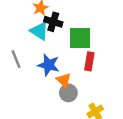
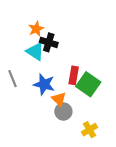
green square: (80, 38) -> (88, 84), moved, turned 35
red rectangle: (89, 61) -> (74, 75), moved

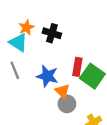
orange star: (36, 29) -> (26, 27), moved
cyan triangle: (35, 51) -> (18, 42), moved

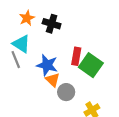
cyan triangle: (18, 42) -> (21, 44), moved
orange triangle: (62, 91) -> (53, 80), moved

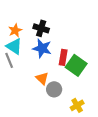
orange star: (27, 18) -> (15, 30), moved
blue star: (47, 65) -> (42, 48), moved

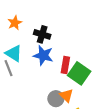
orange star: (15, 30) -> (15, 23), moved
orange triangle: (42, 78) -> (66, 96), moved

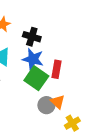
green square: (79, 73) -> (36, 78), moved

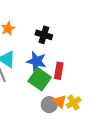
black cross: (32, 37) -> (44, 35), moved
yellow cross: (72, 123) -> (74, 103), moved

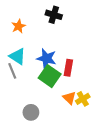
black cross: (44, 35) -> (54, 15), moved
gray circle: (49, 105) -> (31, 112), moved

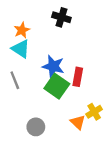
cyan triangle: (17, 56) -> (21, 49), moved
orange triangle: (69, 98) -> (78, 122), moved

